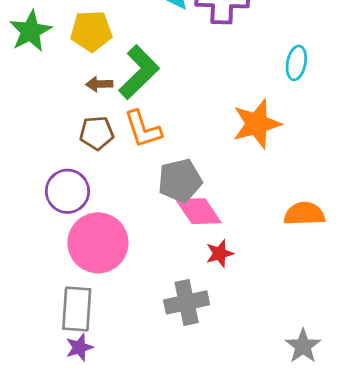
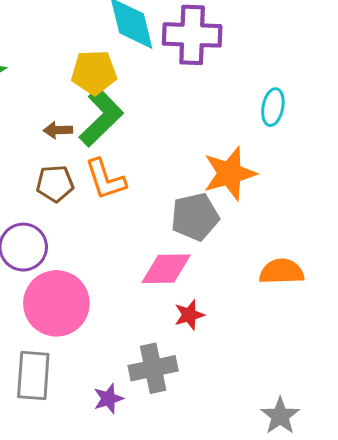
yellow pentagon: (91, 31) -> (94, 72), moved
gray pentagon: (180, 181) -> (195, 217), moved
pink diamond: (198, 211) -> (166, 269), turned -57
purple star: (79, 347) -> (108, 399), moved

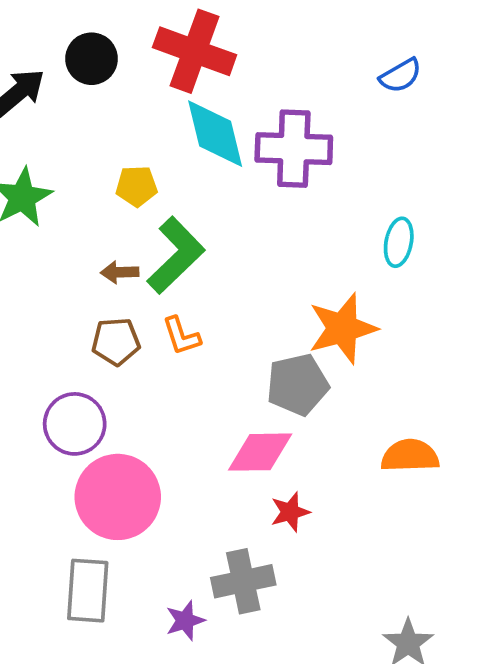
yellow pentagon: (94, 72) -> (136, 186), moved, size x0.7
orange L-shape: (105, 179) -> (181, 336), size x0.7

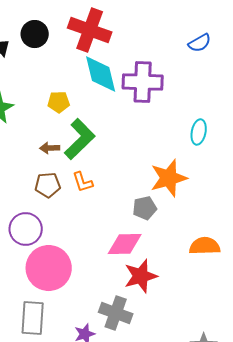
gray pentagon: (298, 385) -> (145, 208), size x0.7
red star: (290, 512) -> (141, 276), size x1.6
gray cross: (243, 581) -> (116, 313), turned 32

